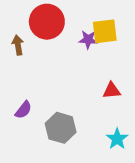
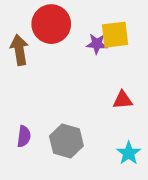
brown arrow: (18, 45) -> (19, 50), size x1.4
purple semicircle: (23, 110) -> (24, 136), moved, turned -30

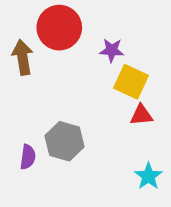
yellow square: (115, 35) -> (131, 82), moved, turned 32
gray hexagon: (66, 141) -> (65, 141), moved

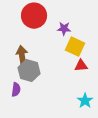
brown arrow: (23, 57) -> (22, 56), moved
gray hexagon: (65, 141) -> (29, 71), moved

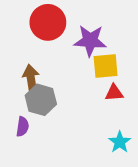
purple star: (64, 29) -> (90, 41), size x1.6
yellow square: (75, 47) -> (106, 66), turned -30

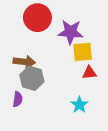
brown arrow: (31, 79) -> (24, 62), turned 105
cyan star: (120, 142) -> (79, 105), moved

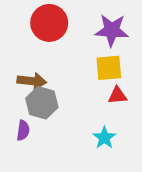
purple star: (71, 32) -> (112, 30), moved

